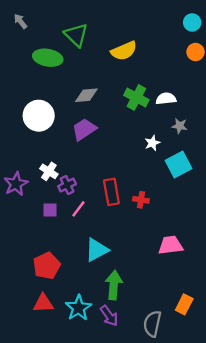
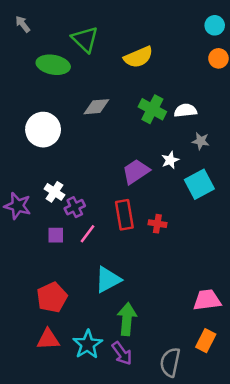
purple trapezoid: (84, 129) -> (136, 172), moved
purple star: (16, 184) -> (18, 206), turned -30
pink trapezoid: (171, 245) -> (207, 300), moved

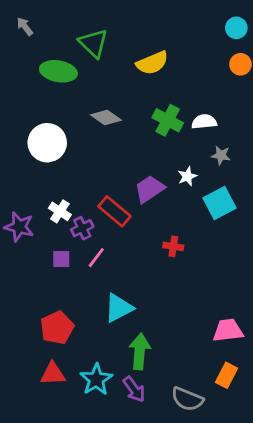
gray diamond: (96, 107) -> (106, 118), turned 40
red rectangle: (124, 215) -> (114, 211), moved, turned -40
gray semicircle: (170, 362) -> (187, 399), turned -80

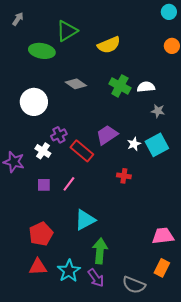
gray arrow: (25, 26) -> (18, 19), turned 72
cyan circle: (236, 28) -> (169, 12), moved
green triangle: (93, 43) -> (67, 31), turned 45
white star: (187, 176) -> (134, 144), moved
purple cross: (82, 228) -> (59, 135), moved

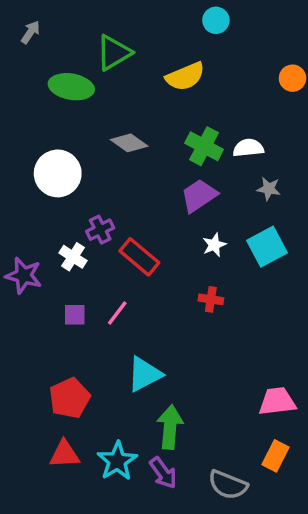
cyan circle: (169, 12) -> (216, 20), moved
purple trapezoid: (107, 135) -> (199, 196), moved
white star: (134, 144) -> (214, 245), moved

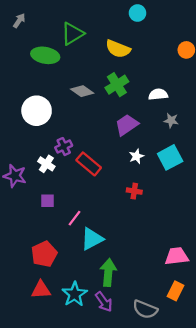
yellow semicircle: (185, 76) -> (118, 49), turned 45
green cross: (204, 146) -> (117, 85), moved, turned 30
pink line: (117, 313) -> (75, 218), moved

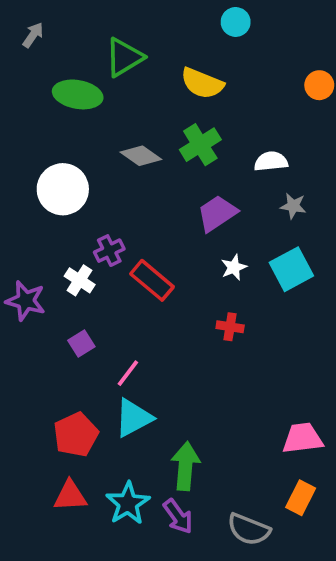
purple square: (47, 201) -> (81, 344), turned -32
cyan triangle: (92, 239) -> (133, 418), moved

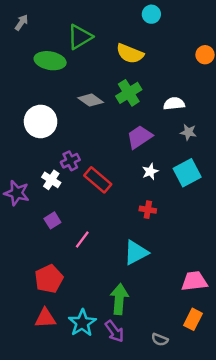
cyan triangle: (133, 418) -> (136, 253), moved
gray semicircle: (249, 529) -> (160, 340), size x0.6

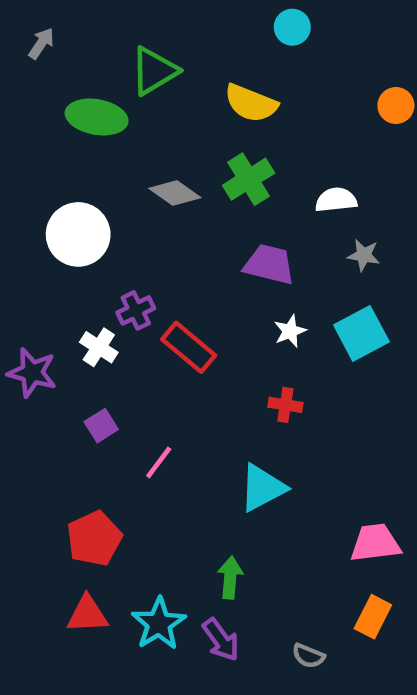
purple trapezoid: (139, 137) -> (269, 264), turned 48
green arrow: (119, 299) -> (230, 578), size x0.7

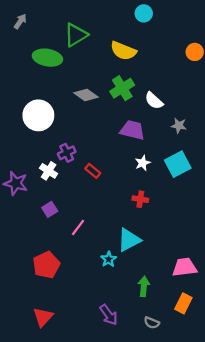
white semicircle: (336, 200) -> (154, 101), moved, turned -132
red rectangle: (189, 347) -> (93, 171), size x0.6
green arrow: (230, 578) -> (144, 286), moved
red triangle: (87, 614) -> (43, 317), moved, turned -45
cyan star: (159, 624) -> (109, 259), moved, size x0.6

